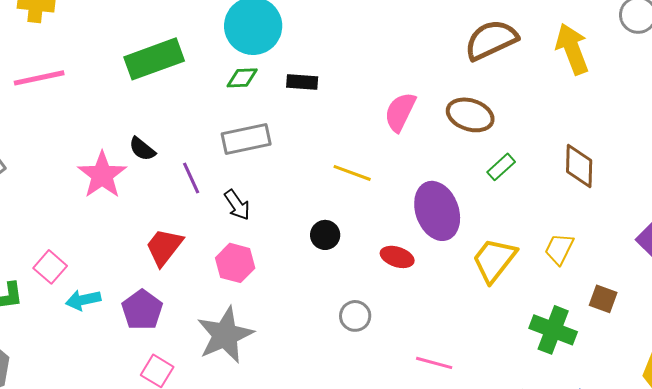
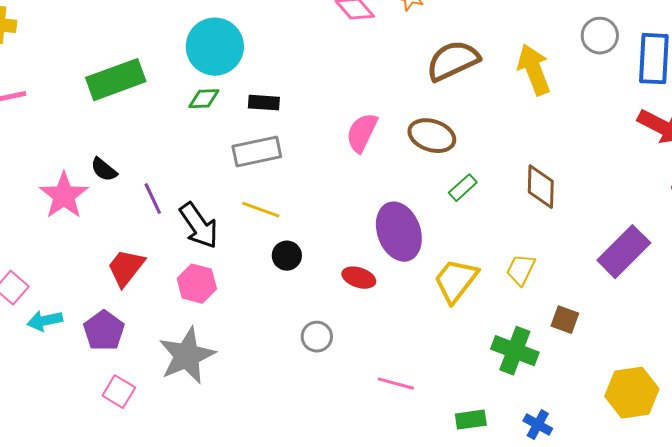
gray rectangle: (246, 139) -> (257, 152), moved
yellow line: (352, 173) -> (261, 210), moved
black arrow: (237, 205) -> (199, 226), size x1.5

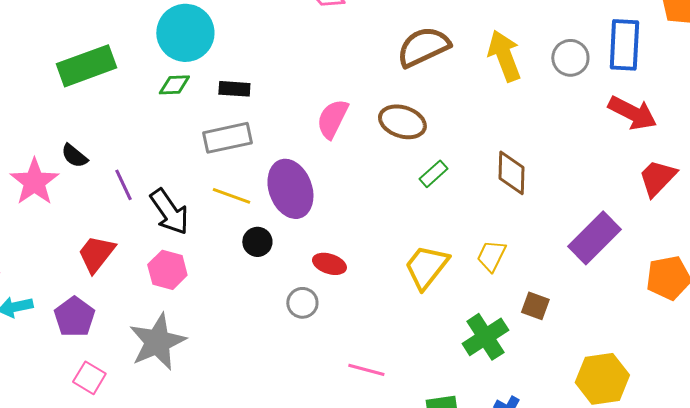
gray circle: (600, 36) -> (570, 58), moved
purple ellipse: (399, 232) -> (290, 189), moved
gray circle: (317, 337) -> (302, 303), moved
green cross: (515, 351) -> (485, 337), turned 36

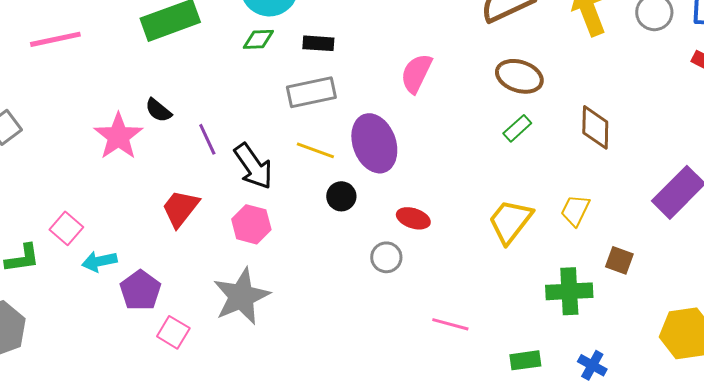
brown ellipse: (402, 122) -> (519, 76), moved
purple pentagon: (74, 317) -> (140, 290), moved
green cross: (485, 337) -> (569, 291), turned 30

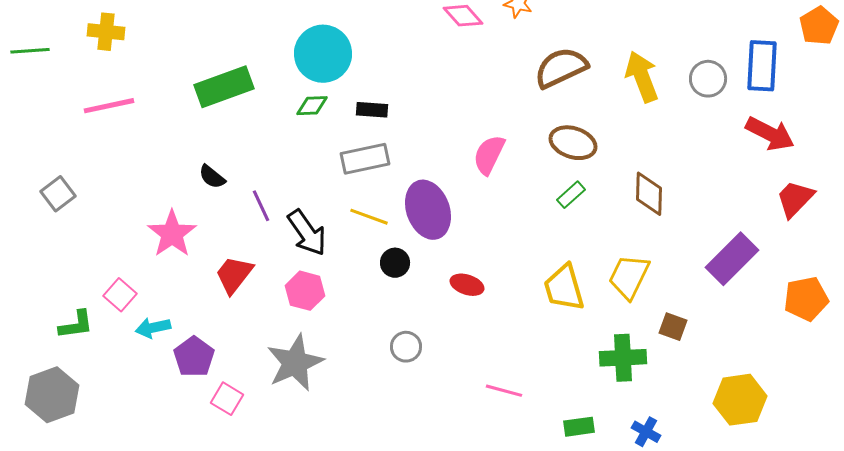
pink semicircle: (416, 73) -> (489, 155), moved
pink star: (118, 136) -> (172, 234), moved
yellow trapezoid: (575, 210) -> (629, 277), size x1.4
yellow trapezoid: (510, 221) -> (564, 288), turned -54
gray circle: (386, 257) -> (406, 347), moved

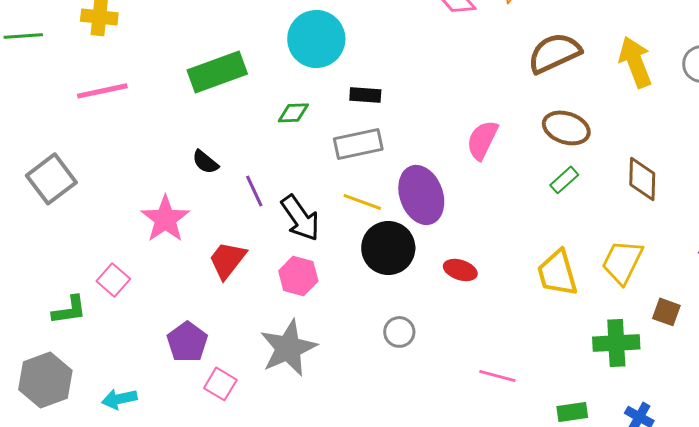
green diamond: (312, 106) -> (293, 113), moved
gray square: (58, 194) -> (51, 179), size x1.4
black circle: (395, 263) -> (388, 248), size x1.8
cyan arrow: (153, 328) -> (119, 399), moved

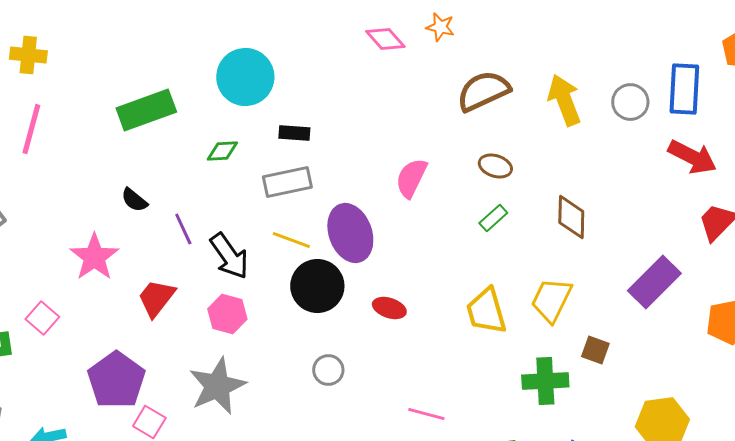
pink line: (102, 91) -> (31, 129), turned -63
brown ellipse: (566, 128) -> (495, 166), size x0.7
purple pentagon: (187, 342) -> (116, 380), size x1.4

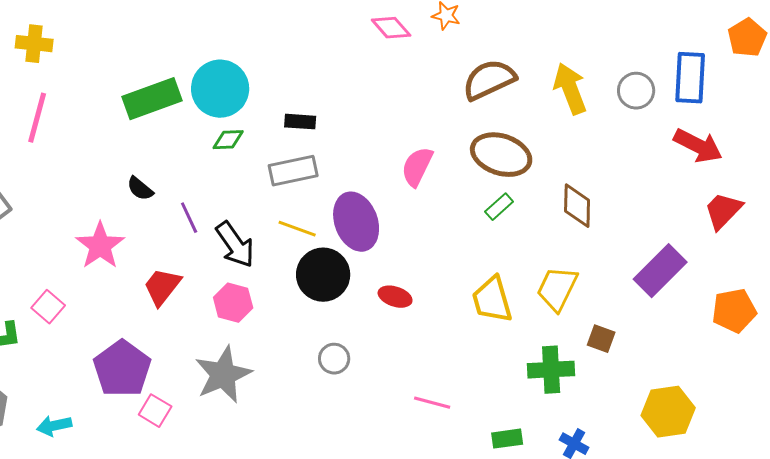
cyan circle: (245, 77) -> (220, 89), moved
brown ellipse: (495, 166) -> (501, 155), size x1.8

